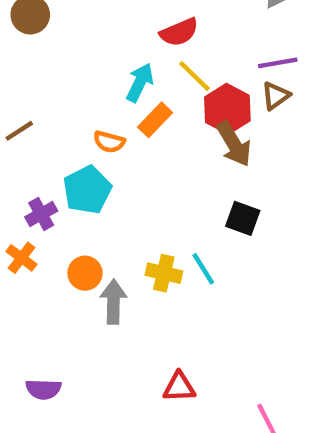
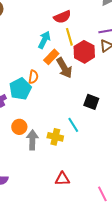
yellow line: (195, 76) -> (69, 37), turned 30
orange semicircle: (109, 142) -> (33, 77), moved, turned -96
brown arrow: (234, 144) -> (64, 68), moved
yellow cross: (164, 273) -> (55, 137), moved

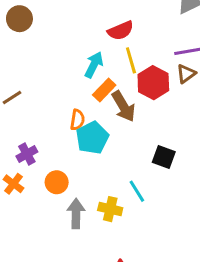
cyan pentagon: (20, 89) -> (92, 138), moved
orange circle: (19, 127) -> (57, 182), moved

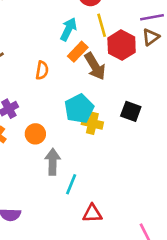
orange semicircle: (77, 120) -> (42, 70), moved
cyan pentagon: (92, 138) -> (79, 109), moved
cyan line: (137, 191) -> (71, 184), moved, turned 54
yellow cross: (110, 209) -> (92, 123), moved

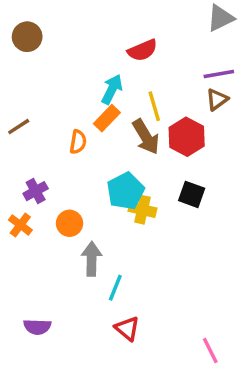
yellow line: (102, 25) -> (154, 106), moved
red hexagon: (122, 45) -> (187, 137), moved
orange rectangle: (78, 52) -> (107, 118), moved
red triangle: (92, 213) -> (127, 328), moved, turned 42

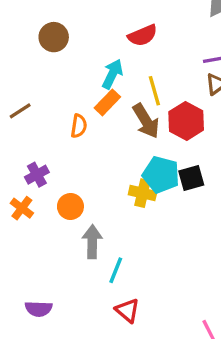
brown circle: (27, 37) -> (54, 37), moved
cyan pentagon: (125, 191) -> (161, 175), moved, turned -30
black square: (192, 194) -> (191, 178), turned -36

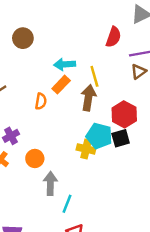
red semicircle: (143, 35) -> (113, 37), moved, turned -48
cyan arrow: (112, 74) -> (65, 64), turned -120
brown arrow: (146, 121) -> (88, 98), turned -140
red hexagon: (186, 121) -> (124, 114), moved

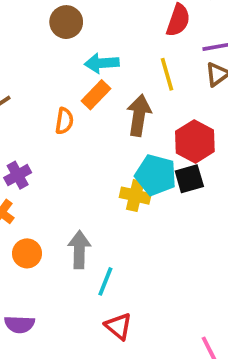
brown circle: (23, 38) -> (66, 22), moved
yellow line: (94, 76) -> (167, 74), moved
orange circle: (35, 158) -> (27, 253), moved

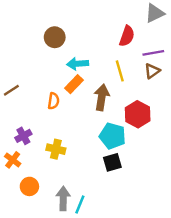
black square: (189, 179) -> (112, 162), moved
yellow cross: (135, 196) -> (56, 149), moved
gray arrow: (79, 250) -> (63, 198), moved

